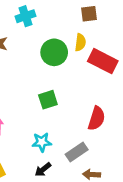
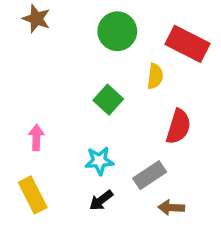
yellow semicircle: (80, 42) -> (155, 76), moved
green square: (48, 100) -> (108, 100), turned -30

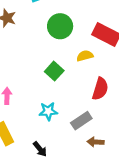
yellow semicircle: (155, 76) -> (85, 56), turned -112
black arrow: (101, 200) -> (40, 149), moved, turned -91

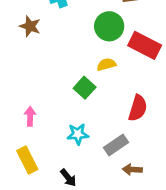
green circle: (60, 26) -> (109, 26), moved
yellow semicircle: (85, 56) -> (106, 64), moved

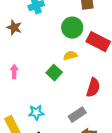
pink arrow: (30, 116) -> (14, 72), moved
cyan star: (78, 134) -> (36, 113), moved

